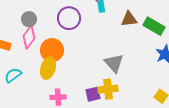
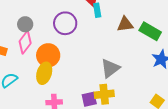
gray triangle: (114, 63) -> (110, 68), turned 35

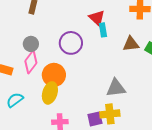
gray triangle: (110, 68) -> (116, 88), turned 30

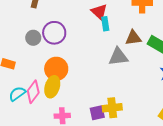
purple circle: (71, 43) -> (54, 33), moved
pink diamond: (31, 62) -> (33, 92), moved
gray triangle: (116, 88) -> (118, 57), moved

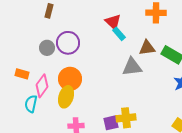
cyan rectangle: (105, 24) -> (119, 34), turned -32
pink diamond: (33, 92) -> (42, 86), moved
cyan semicircle: (17, 94) -> (31, 104), turned -42

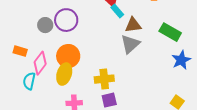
brown triangle: (147, 48) -> (133, 25), moved
gray triangle: (132, 67) -> (130, 44), turned -35
yellow cross: (126, 118) -> (104, 79), moved

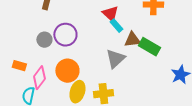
green rectangle: (170, 32) -> (149, 47), moved
gray triangle: (130, 44) -> (115, 59), moved
yellow ellipse: (64, 74) -> (77, 92), moved

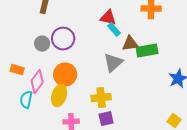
red triangle: (110, 14) -> (108, 18), turned -30
green rectangle: (149, 47) -> (147, 51), turned -40
yellow ellipse: (77, 92) -> (59, 96), moved

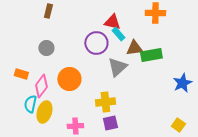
purple circle: (63, 39) -> (96, 43), moved
yellow ellipse: (59, 96) -> (44, 112), moved

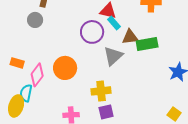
gray circle: (46, 48) -> (35, 20), moved
yellow ellipse: (44, 112) -> (16, 106), moved

